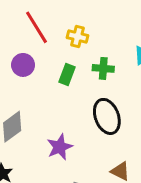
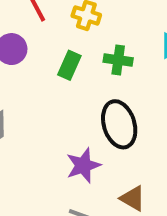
purple star: (60, 147) -> (83, 165), moved

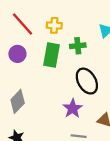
green rectangle: (69, 65) -> (52, 55), size x1.5

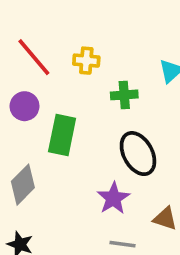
green rectangle: (52, 55) -> (62, 135), moved

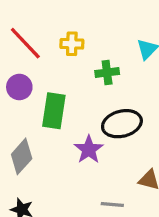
black ellipse: (138, 154) -> (122, 124), turned -72
purple star: (113, 198) -> (89, 149), moved

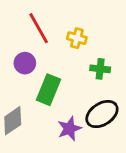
black ellipse: (122, 124) -> (102, 114), turned -32

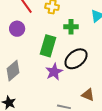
green rectangle: (49, 90) -> (48, 46), moved

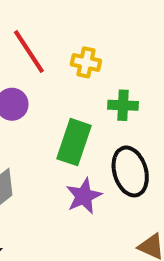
black ellipse: (76, 59) -> (130, 171), turned -70

